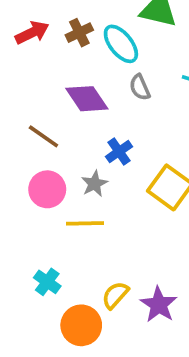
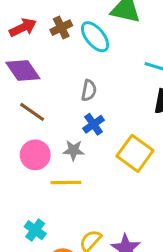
gray semicircle: (140, 87) -> (89, 90), moved, turned -145
purple diamond: (87, 99) -> (23, 70), moved
gray star: (94, 184) -> (74, 150), turned 30

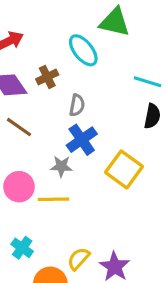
brown cross: (61, 28) -> (47, 77), moved
blue cross: (93, 124) -> (82, 140), size x1.4
pink circle: (35, 155) -> (19, 187), moved

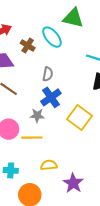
brown cross: (47, 77) -> (28, 46), moved, turned -32
cyan cross: (22, 248) -> (11, 170), turned -32
yellow semicircle: (79, 259) -> (49, 165), moved, turned 42

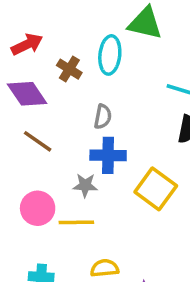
cyan ellipse: (52, 37) -> (110, 55), turned 45
blue cross: (51, 97) -> (108, 155), turned 36

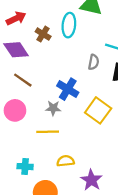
gray semicircle: (103, 117) -> (94, 62), moved
blue cross: (108, 155) -> (68, 89), turned 30
pink circle: (38, 208) -> (15, 110), moved

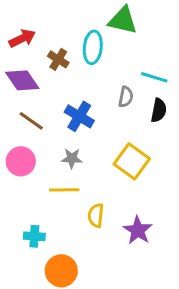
blue cross: (68, 89) -> (79, 116), moved
yellow semicircle: (66, 161) -> (96, 215), moved, turned -78
purple star: (91, 180) -> (138, 230), moved

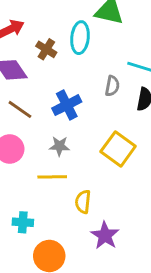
blue cross: (79, 116) -> (67, 105), turned 32
purple star: (138, 230) -> (105, 235), moved

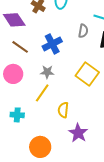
yellow line: (52, 177) -> (42, 93), turned -54
cyan cross: (23, 222) -> (17, 115), moved

